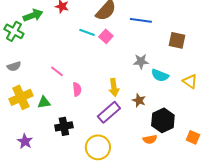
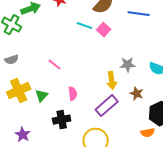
gray star: (141, 61) -> (128, 65), moved
pink semicircle: (77, 89) -> (73, 94), moved
green triangle: (44, 102) -> (42, 96), turned -40

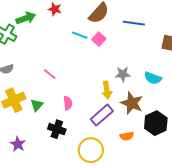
brown star: (137, 94) -> (132, 103), size x1.6
black cross: (62, 120) -> (57, 129), turned 30
orange semicircle: (148, 133) -> (127, 136), moved

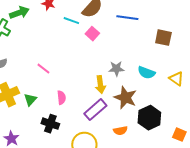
cyan line: (80, 35) -> (71, 21), moved

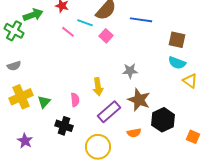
pink line: (43, 69) -> (68, 32), moved
cyan semicircle: (146, 73) -> (177, 63), moved
yellow arrow: (100, 85) -> (98, 87), moved

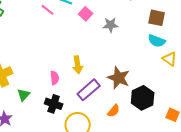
gray star: (130, 71) -> (111, 25), moved
green triangle: (44, 102) -> (24, 95), moved
black cross: (64, 126) -> (54, 104), moved
orange semicircle: (134, 133) -> (114, 111), turned -40

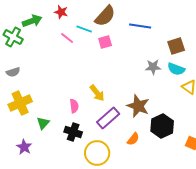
pink square: (86, 14) -> (105, 42), turned 32
brown square: (157, 18) -> (176, 46), turned -30
gray star: (111, 25) -> (153, 67), moved
yellow arrow: (78, 65) -> (97, 93), turned -30

